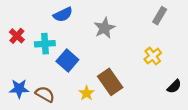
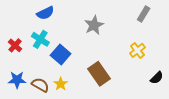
blue semicircle: (63, 14) -> (45, 13), moved
red cross: (17, 36) -> (15, 45), moved
cyan cross: (45, 44) -> (40, 39), turned 36
yellow star: (87, 93) -> (61, 84), moved

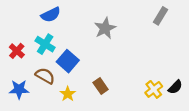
yellow cross: (137, 50) -> (154, 89), moved
brown rectangle: (99, 74) -> (101, 86), moved, size x0.6
brown semicircle: (40, 85) -> (45, 76), moved

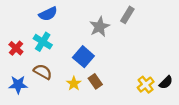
gray rectangle: (161, 16) -> (127, 15), moved
blue square: (68, 61) -> (83, 57), moved
yellow star: (68, 94) -> (74, 84), moved

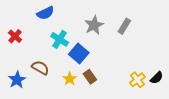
gray rectangle: (127, 15) -> (124, 26), moved
cyan cross: (43, 42) -> (60, 39), moved
red cross: (16, 48) -> (15, 36), moved
blue star: (18, 85) -> (17, 80), turned -30

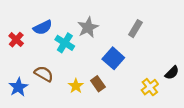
blue semicircle: (45, 13) -> (43, 27), moved
gray star: (94, 25) -> (88, 27), moved
blue square: (79, 53) -> (113, 58), moved
black semicircle: (157, 78) -> (172, 73), moved

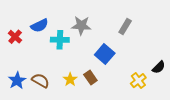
gray star: (88, 27) -> (81, 25), turned 30
cyan cross: (65, 43) -> (60, 40), turned -30
brown semicircle: (44, 74) -> (41, 81), moved

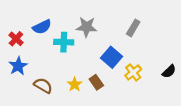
blue star: (17, 81) -> (18, 66), moved
yellow cross: (138, 81) -> (133, 72), moved

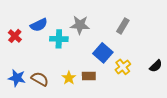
blue star: (18, 66) -> (17, 78), moved, turned -30
brown rectangle: (96, 82) -> (89, 76), turned -56

